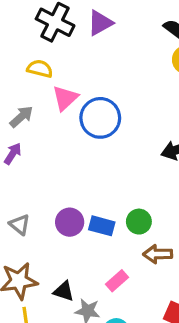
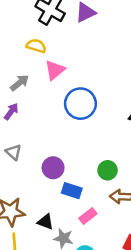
blue circle: (100, 118) -> (80, 104), moved
gray triangle: (20, 225) -> (13, 152), moved
blue rectangle: (102, 226) -> (72, 191), moved

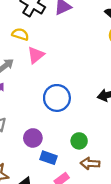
blue circle: (80, 104) -> (57, 98), moved

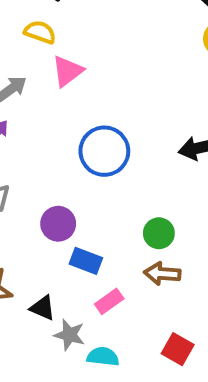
green circle: (79, 141) -> (159, 233), moved

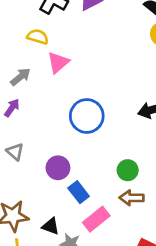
blue rectangle: (86, 261) -> (79, 192), turned 35
pink rectangle: (109, 301) -> (96, 219), size x1.4

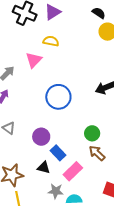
yellow semicircle: (38, 37) -> (51, 41), moved
brown arrow: (132, 198) -> (97, 153), turned 48
black triangle: (51, 226) -> (44, 168), moved

